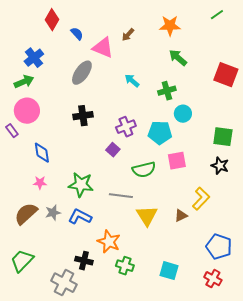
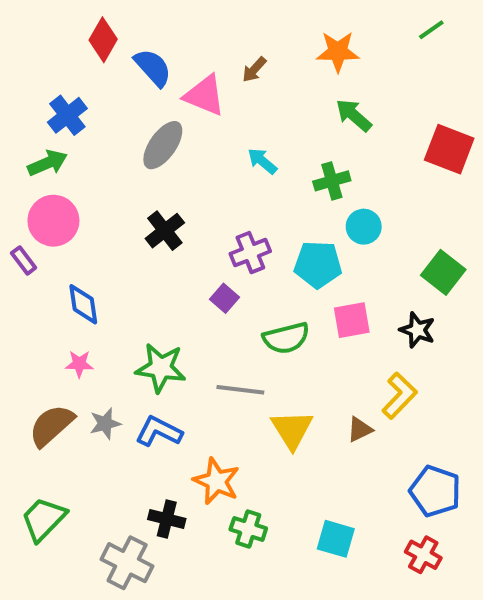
blue semicircle: (77, 34) -> (153, 68), size x1.5
black cross: (83, 116) -> (165, 231), turned -30
green square: (223, 137) -> (443, 272), turned 30
black star: (220, 166) -> (417, 330), moved

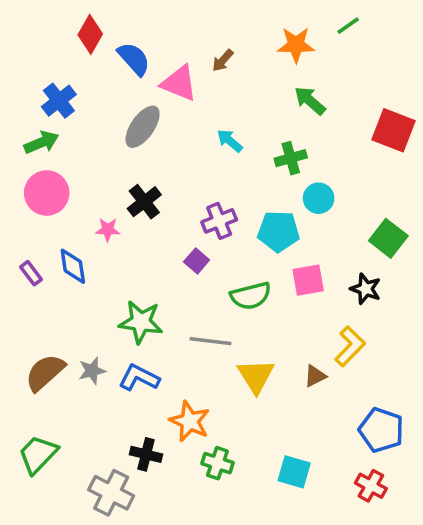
green line: (431, 30) -> (348, 26), moved
purple rectangle: (24, 260) -> (31, 273), moved
pink star: (79, 364) -> (108, 230), moved

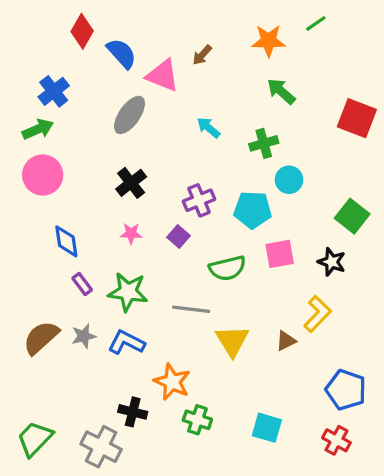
pink star: (108, 230) -> (131, 233), moved
purple rectangle: (31, 273) -> (82, 284), moved
green trapezoid: (38, 454) -> (35, 439), moved

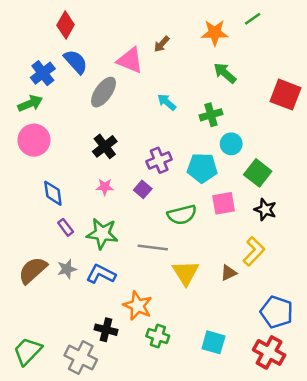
blue semicircle: (122, 53) -> (76, 62), moved
green square: (352, 216) -> (258, 173), moved
red cross: (336, 440) -> (269, 352), size x1.4

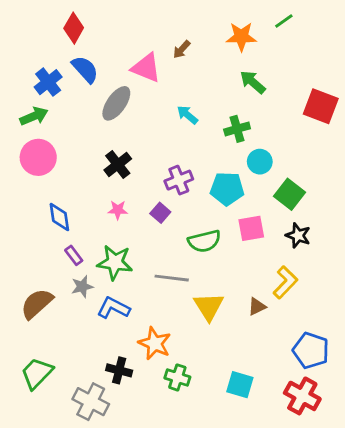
gray star: (67, 269) -> (82, 287), moved
green trapezoid: (28, 351) -> (37, 373), moved

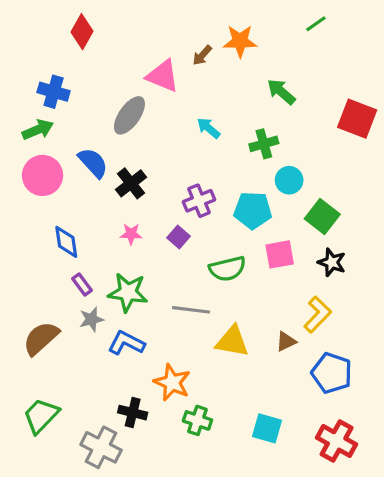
orange star: (241, 37) -> (240, 41), moved
blue semicircle: (85, 69) -> (93, 163), moved
blue cross: (48, 82) -> (54, 92), turned -36
yellow triangle: (209, 306) -> (232, 341), turned -48
blue pentagon: (311, 351) -> (332, 373), moved

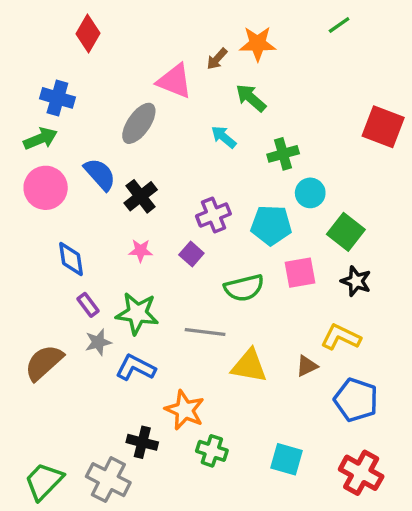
green arrow: (281, 92) -> (251, 98), moved
yellow L-shape: (318, 315) -> (341, 337), turned -108
green trapezoid: (41, 416) -> (44, 481), moved

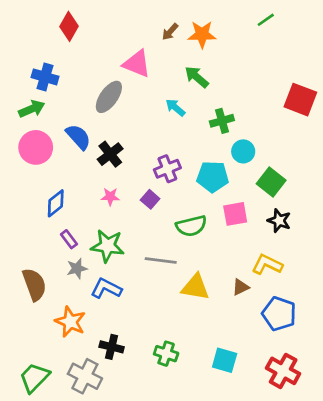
brown arrow: (217, 59) -> (170, 32), moved
blue diamond: (71, 259) -> (56, 203), turned 60
brown semicircle: (44, 363) -> (34, 284), turned 112
orange star: (185, 410) -> (70, 322), moved

